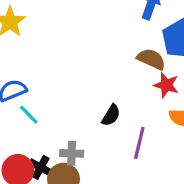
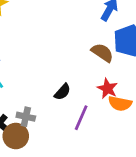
red star: (166, 85) -> (107, 88), moved

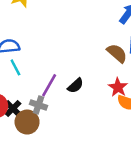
purple line: (81, 118) -> (49, 85), moved

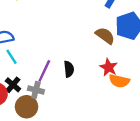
black semicircle: (75, 86) -> (69, 69), turned -49
black cross: (13, 108) -> (13, 85), moved

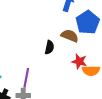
black semicircle: (69, 69) -> (49, 47), moved, turned 32

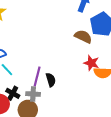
black semicircle: (49, 47) -> (51, 80), moved, turned -32

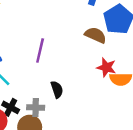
purple line: (37, 76) -> (40, 51), moved

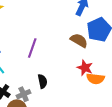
gray cross: (36, 108) -> (24, 94), turned -32

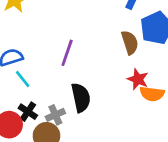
brown semicircle: (79, 40) -> (130, 42), turned 42
black semicircle: (42, 81) -> (81, 98), size x1.5

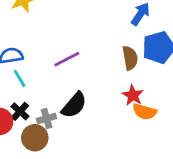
purple line: (67, 53) -> (67, 59), turned 35
black semicircle: (81, 98) -> (74, 105), turned 44

